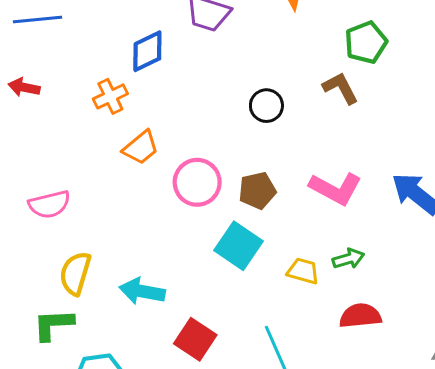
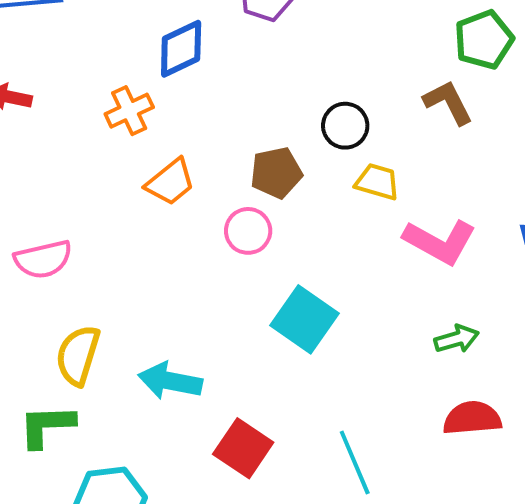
pink circle: (197, 182) -> (248, 231), size x0.7
brown pentagon: (257, 191) -> (276, 173), moved
yellow trapezoid: (303, 271) -> (377, 182), moved

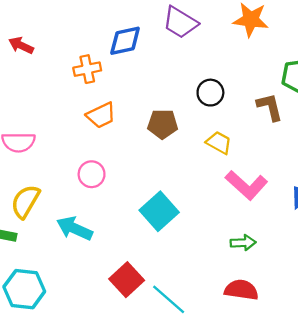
black circle: (345, 126) -> (210, 93), moved
pink circle: (248, 231) -> (92, 174), moved
red square: (243, 448) -> (127, 280), moved
cyan line: (355, 463) -> (169, 299), turned -39

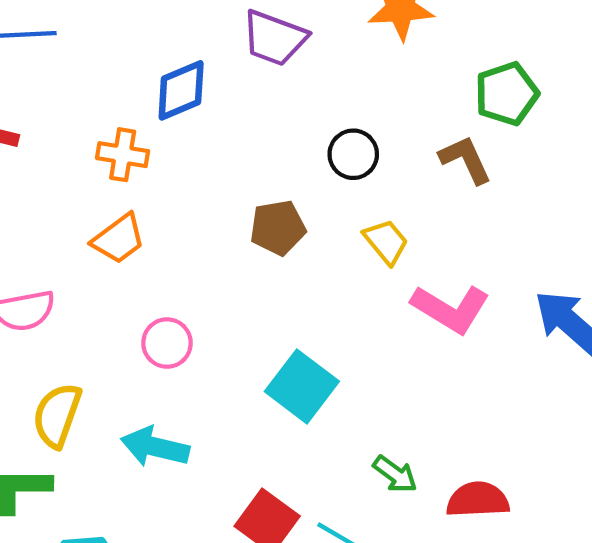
orange cross: (87, 69) -> (123, 155), turned 32
orange trapezoid: (101, 115) -> (119, 239), moved
yellow trapezoid: (219, 143) -> (386, 242), turned 32
green arrow: (243, 243) -> (395, 474), moved, turned 50

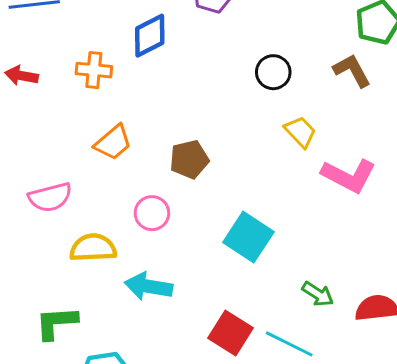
orange cross: (123, 155) -> (94, 70), moved
brown pentagon: (278, 228) -> (189, 159), moved
yellow semicircle: (57, 415) -> (93, 248), moved, turned 72

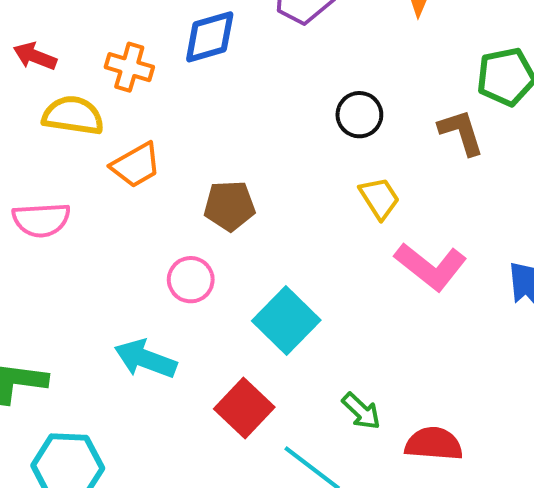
pink circle: (152, 213) -> (191, 280), moved
yellow semicircle: (93, 248) -> (73, 115), moved
red square: (230, 333) -> (244, 408), moved

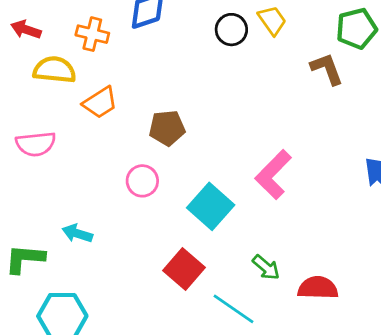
black circle: (359, 115) -> (231, 30), moved
yellow trapezoid: (379, 198) -> (272, 20), moved
pink L-shape: (431, 267) -> (273, 175), moved, turned 99
cyan arrow: (145, 359) -> (77, 233), moved, size x0.7

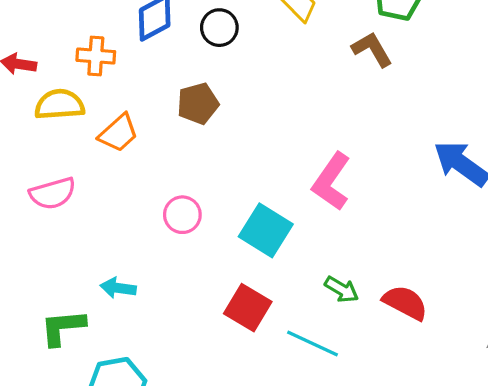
black circle: (231, 30) -> (219, 28), moved
brown pentagon: (167, 128) -> (198, 104), moved
red semicircle: (318, 288) -> (405, 303), turned 36

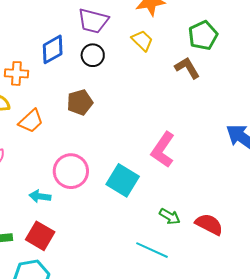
pink circle: (182, 215) -> (71, 171), size x1.5
cyan arrow: (118, 288) -> (40, 196), moved
red square: (248, 308) -> (40, 236), moved

